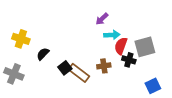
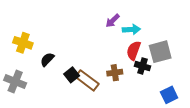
cyan arrow: (112, 35) -> (131, 30), moved

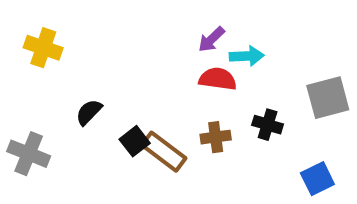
yellow cross: (23, 43) -> (43, 48), moved
red semicircle: (134, 51) -> (218, 79), moved, turned 78
gray square: (160, 52) -> (328, 98), moved

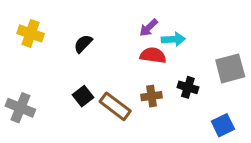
black semicircle: (89, 112) -> (83, 44), moved
black square: (135, 141) -> (83, 96), moved

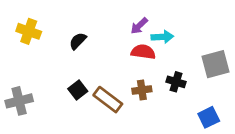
gray cross: (20, 108) -> (19, 101), turned -36

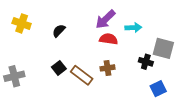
purple arrow: (139, 26) -> (105, 19), size x1.5
cyan arrow: (162, 37) -> (133, 28), moved
gray square: (216, 64) -> (163, 48), turned 30
black cross: (176, 82) -> (146, 62), moved

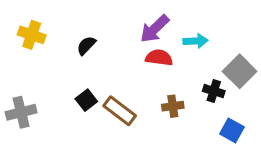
gray square: (163, 48) -> (240, 71), turned 30
brown cross: (107, 68) -> (173, 106), moved
blue square: (158, 89) -> (232, 130), turned -35

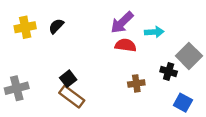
yellow cross: (32, 35) -> (25, 27), turned -30
black semicircle: (86, 45) -> (56, 26), moved
brown rectangle: (120, 111) -> (72, 97), moved

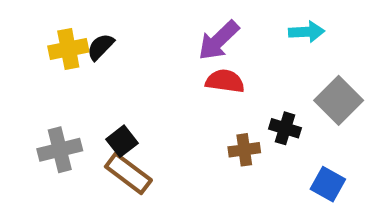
yellow cross: (25, 27) -> (68, 49), moved
cyan arrow: (154, 32) -> (306, 32), moved
black cross: (169, 72) -> (285, 128), moved
gray cross: (17, 88) -> (60, 150), moved

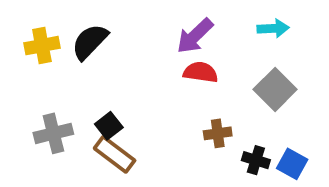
black semicircle: (101, 47) -> (90, 42), size x1.5
yellow cross: (68, 49) -> (42, 46), moved
gray square: (339, 100) -> (275, 89), moved
black cross: (285, 128) -> (256, 160), moved

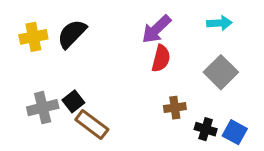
red semicircle: (201, 72) -> (161, 58), turned 96
black square: (109, 126) -> (73, 101), moved

